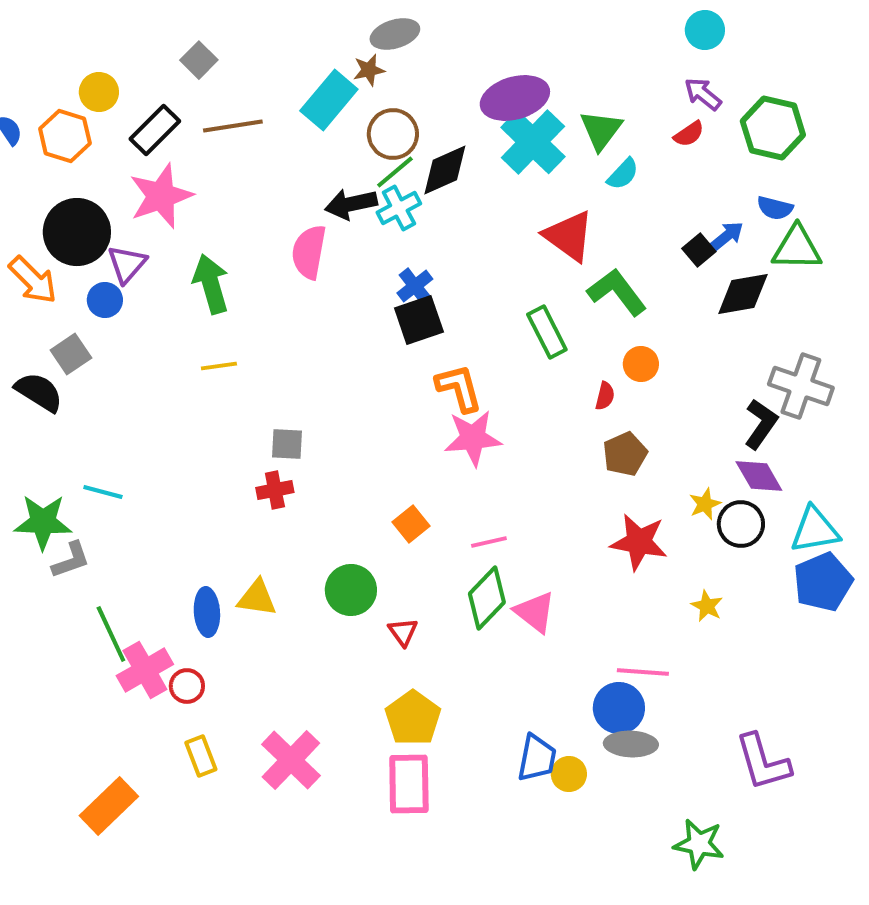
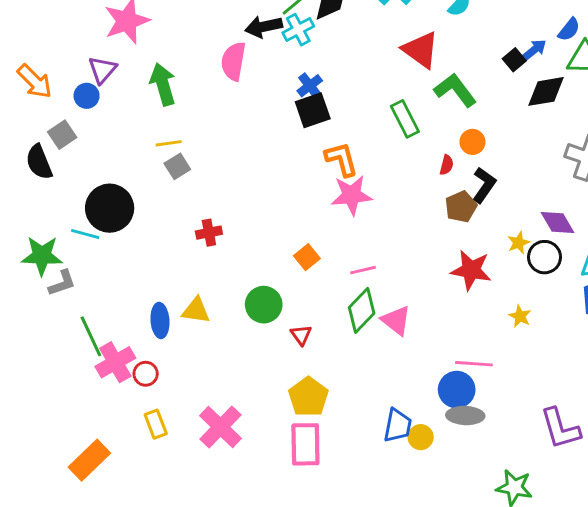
blue semicircle: (775, 208) -> (569, 30), turned -65
black circle: (77, 232) -> (110, 208), moved
black semicircle: (39, 392) -> (39, 162), turned -144
black L-shape: (761, 424) -> (484, 185), moved
gray square: (287, 444) -> (177, 166), moved, turned -35

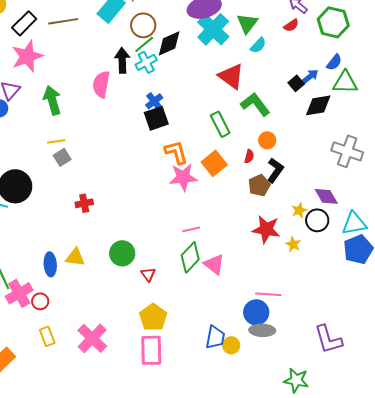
black arrow: (264, 27) -> (122, 60), turned 100
orange square: (307, 257) -> (214, 163), moved, size x1.4
yellow star: (520, 316) -> (293, 244), moved

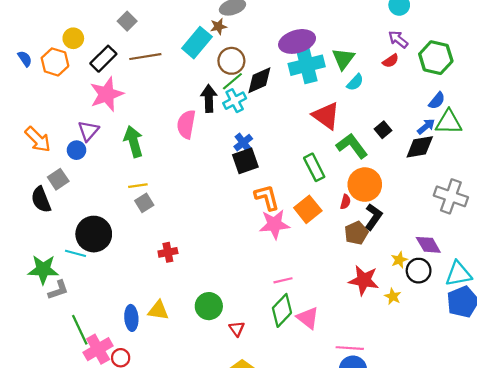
cyan cross: (213, 29) -> (307, 65), turned 32
blue arrow: (310, 76) -> (426, 126), moved
black square: (296, 83) -> (383, 130), moved
orange circle: (267, 140) -> (365, 185), size x1.8
pink line: (268, 294) -> (350, 348), moved

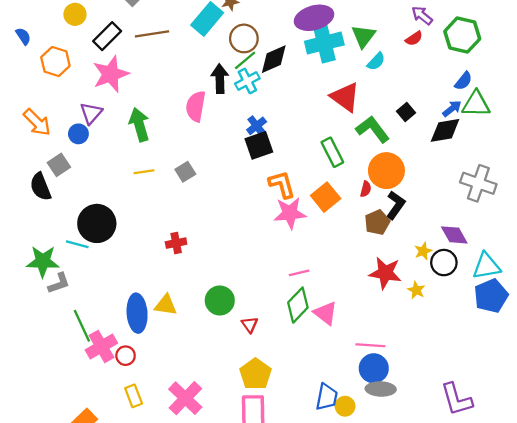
orange hexagon: (55, 62) -> (55, 61), moved
gray square: (144, 203) -> (185, 172), moved
blue ellipse: (131, 318) -> (137, 313), size x1.4

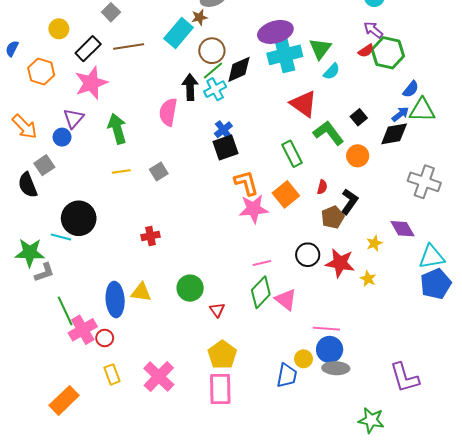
green hexagon: (462, 35) -> (388, 53), moved
blue semicircle: (23, 36) -> (12, 49), turned -119
orange circle: (386, 171) -> (358, 156), moved, size x0.7
black circle: (444, 263) -> (308, 255), moved
yellow circle: (345, 406) -> (304, 359), moved

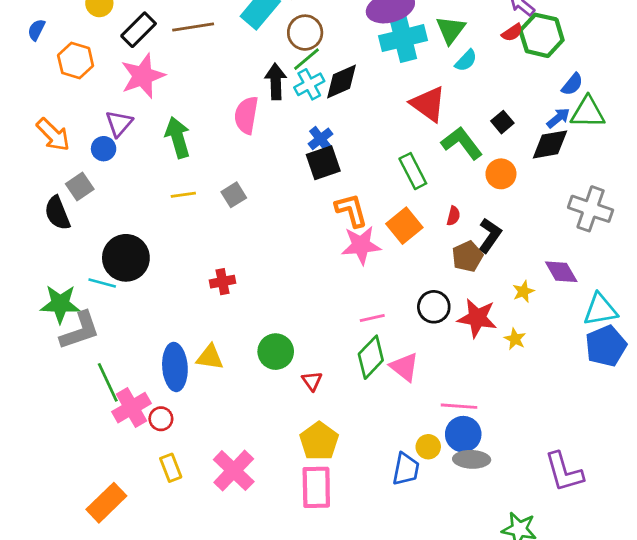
black diamond: (239, 69) -> (341, 82), moved
gray L-shape: (44, 272) -> (80, 331), size x1.5

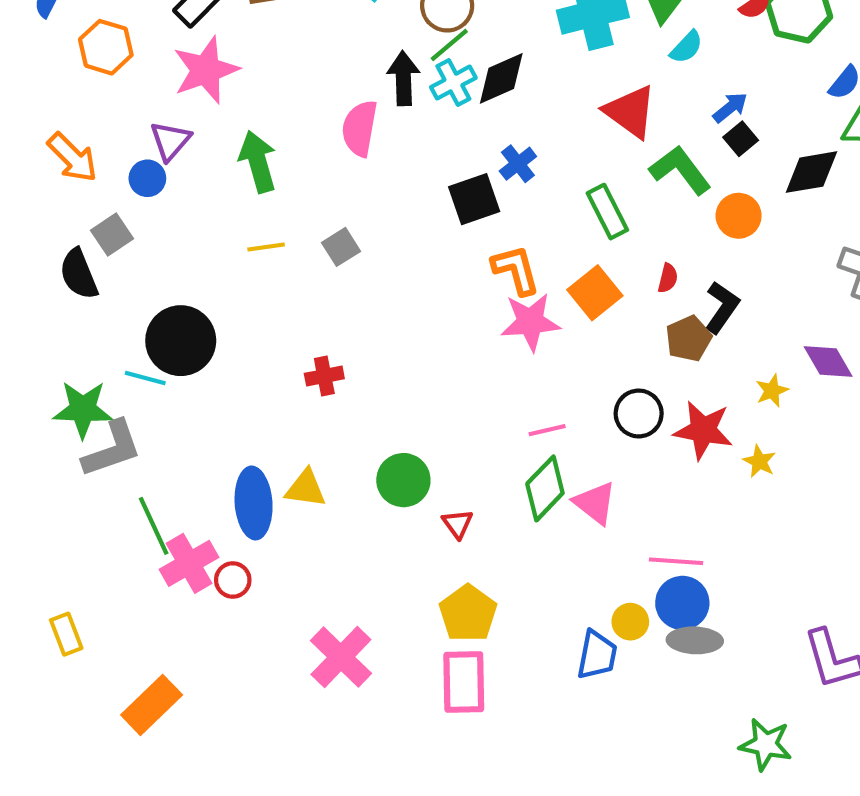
blue arrow: (558, 118) -> (730, 108), moved
blue cross: (320, 139) -> (518, 164), moved
yellow rectangle: (171, 468) -> (66, 634), moved

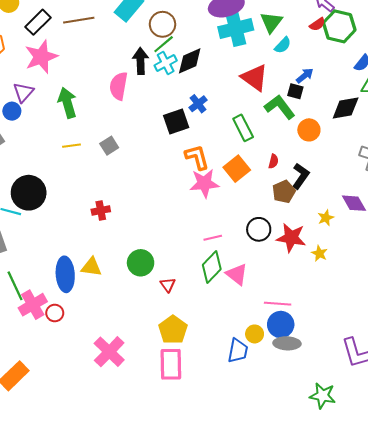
black square: (741, 139) -> (295, 91), moved, turned -35

